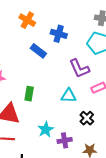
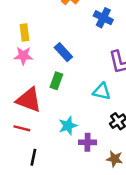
blue rectangle: (38, 51) -> (63, 52), moved

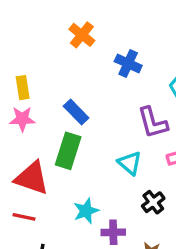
green rectangle: (56, 81) -> (68, 151), size x1.5
cyan triangle: (102, 91) -> (130, 163), turned 30

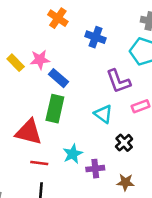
yellow rectangle: (23, 88) -> (16, 63), turned -30
pink star: (22, 119) -> (40, 60), moved
red line: (24, 217) -> (39, 163), moved

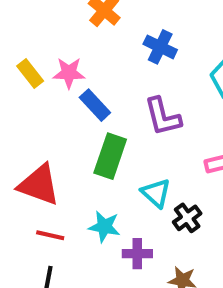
purple L-shape: (118, 81) -> (163, 117), moved
green rectangle: (55, 109) -> (110, 156), moved
cyan triangle: (103, 114) -> (156, 193), moved
cyan star: (73, 154) -> (104, 227), turned 30

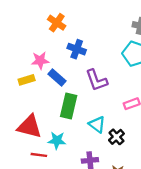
blue cross: (160, 47) -> (77, 49), moved
yellow rectangle: (30, 74) -> (27, 80), moved, turned -63
cyan star: (104, 227) -> (57, 140), moved

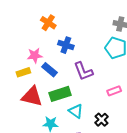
green rectangle: (69, 106) -> (60, 94), turned 60
cyan triangle: (97, 124) -> (76, 111), moved
red triangle: (29, 127) -> (32, 96), moved

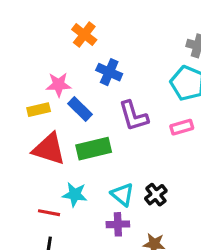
pink rectangle: (114, 91) -> (182, 127), moved
cyan triangle: (76, 111) -> (122, 194), moved

